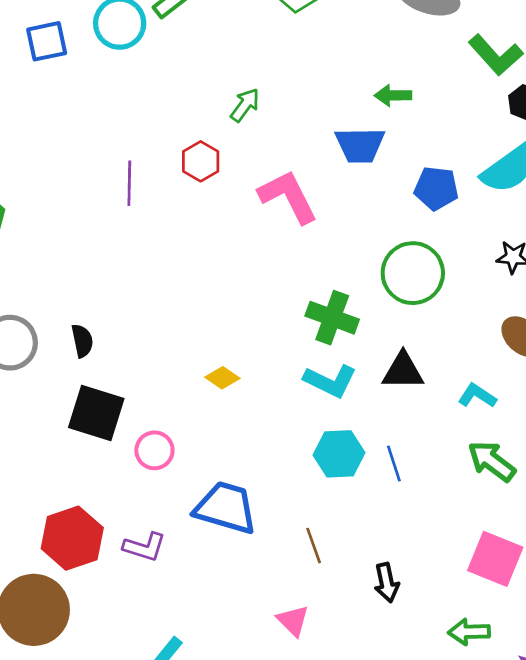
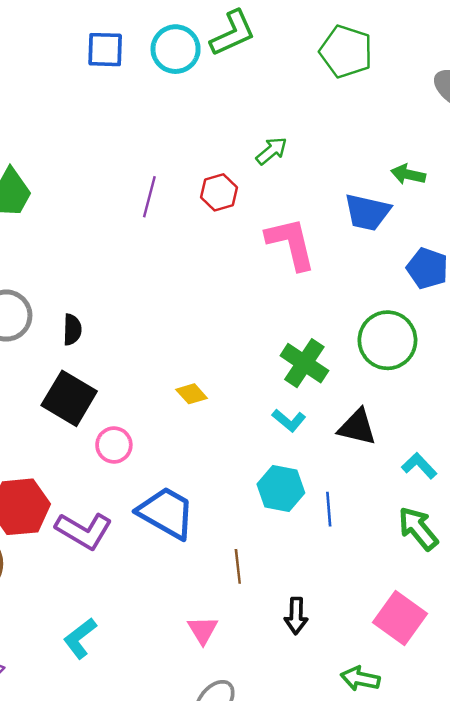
cyan L-shape: (330, 381) -> (289, 420), size x0.7
purple L-shape: (144, 547) -> (84, 531), size x1.4

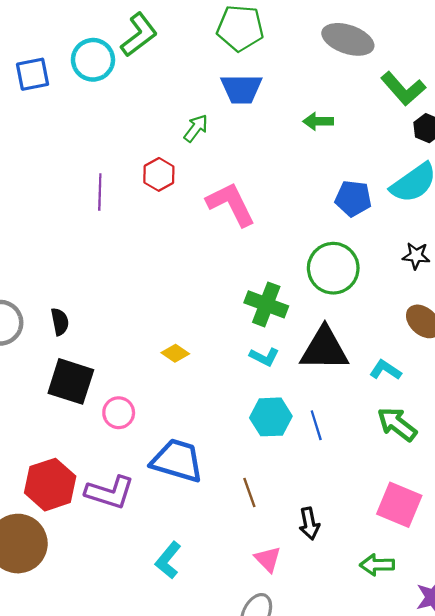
blue trapezoid: (367, 212) -> (241, 89), moved
black triangle: (357, 427) -> (324, 349), size x1.4
pink triangle: (203, 630) -> (268, 559), moved
cyan L-shape: (80, 638) -> (168, 560), moved

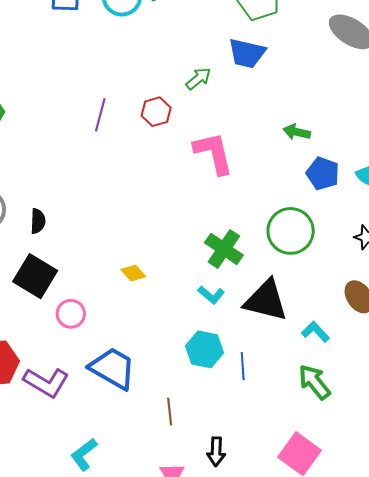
green arrow: (318, 121) -> (297, 132), moved

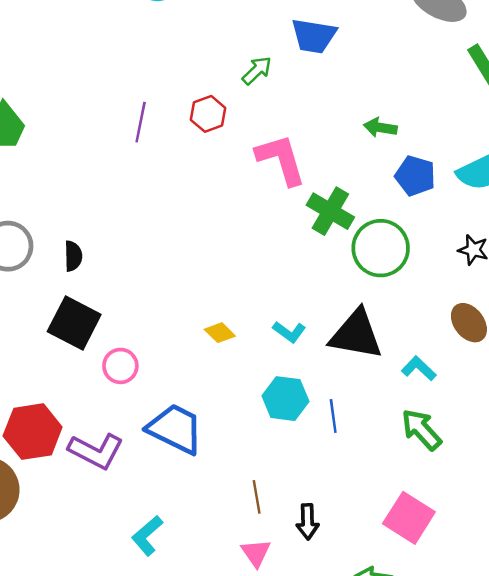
green cross: (224, 249) -> (330, 211), moved
yellow diamond: (133, 273) -> (220, 333), moved
brown line: (170, 412) -> (257, 497), moved

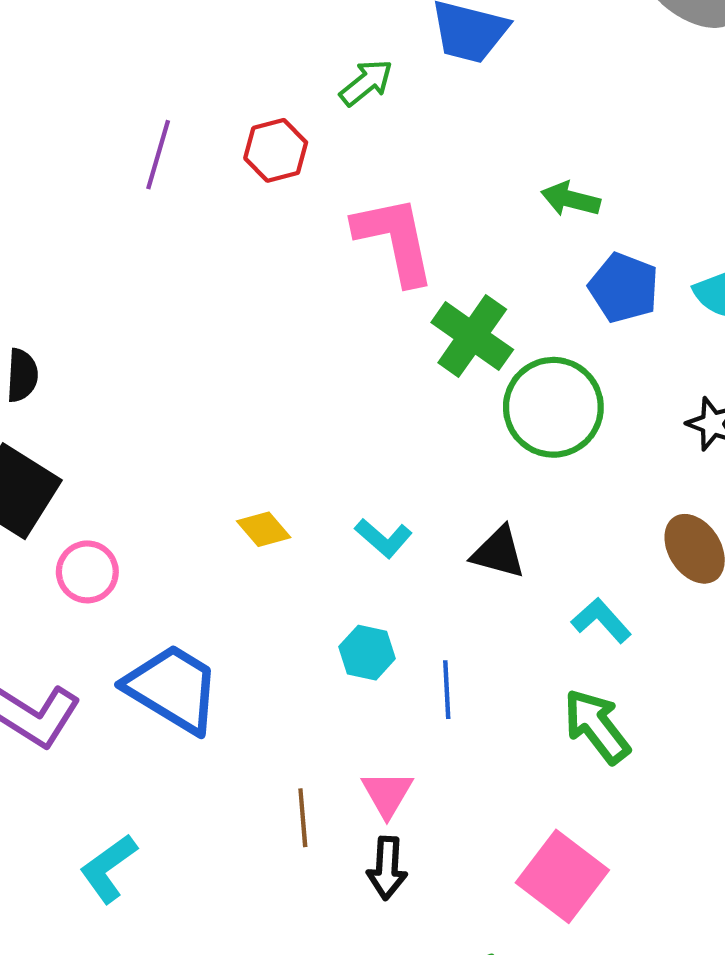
black triangle: (356, 334) -> (498, 552), size x0.6
cyan hexagon: (285, 399) -> (367, 653), size x0.7
pink triangle: (256, 553) -> (387, 794), moved

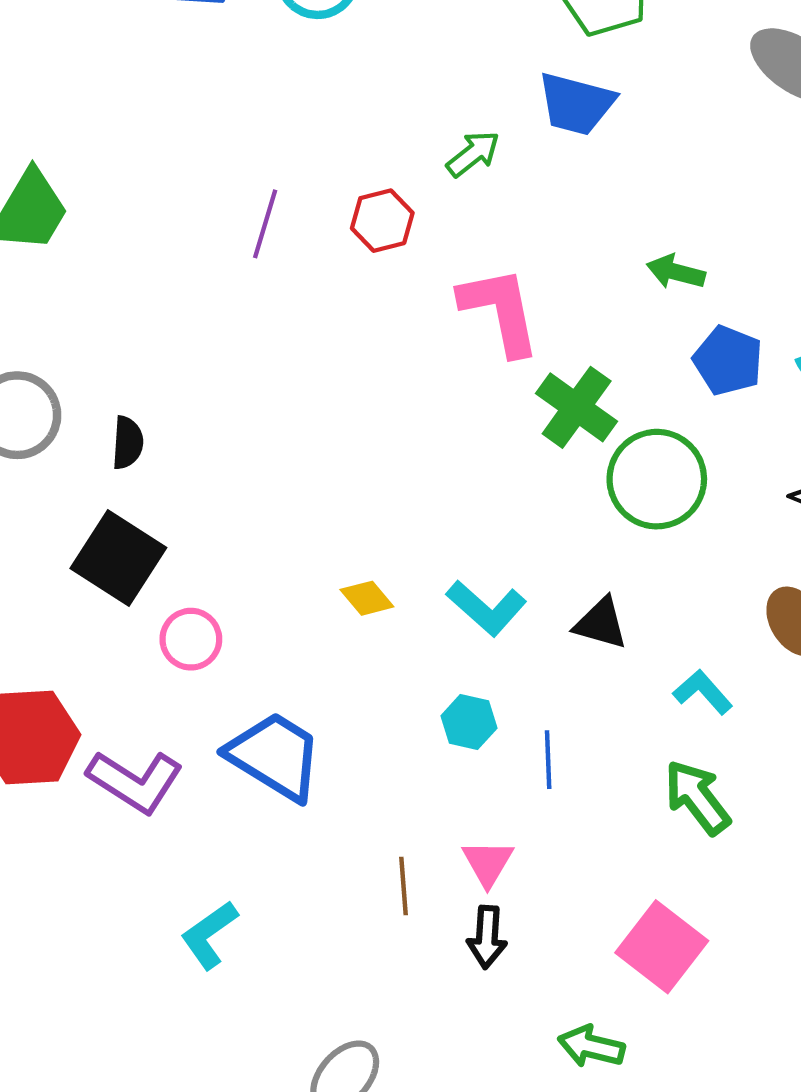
cyan L-shape: (384, 538) -> (486, 608), size x1.4

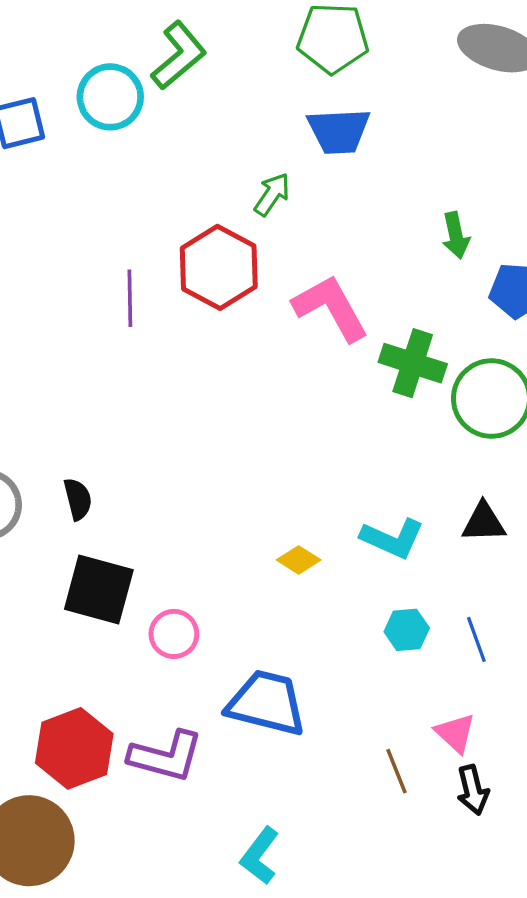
red hexagon: (382, 221) -> (219, 267), size x1.6
green arrow: (676, 272) -> (456, 235), turned -99

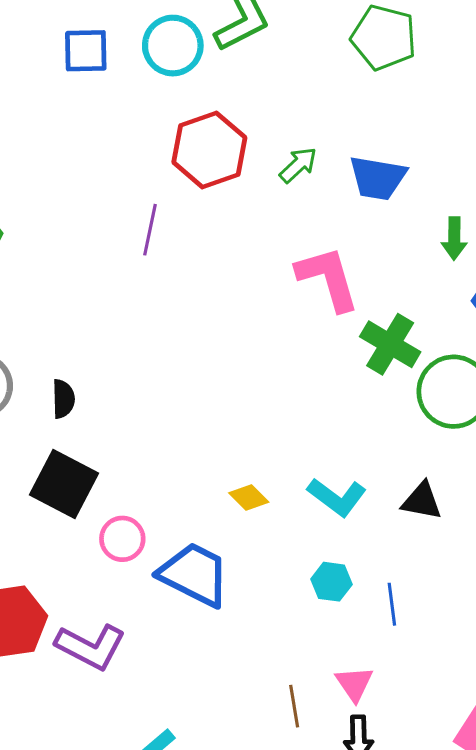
blue trapezoid: (339, 131) -> (378, 178), moved
red hexagon: (219, 267) -> (209, 150), moved
blue trapezoid: (267, 703) -> (194, 574), moved

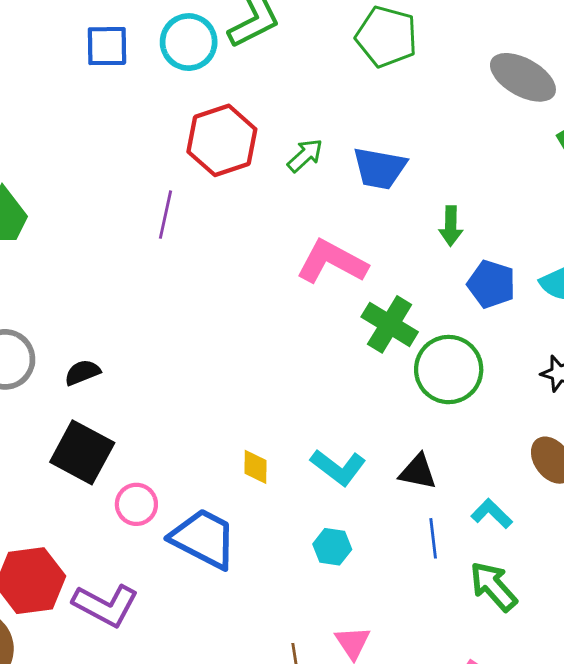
pink L-shape: (328, 278) -> (332, 262), turned -46
black semicircle: (63, 399) -> (82, 372), turned -111
yellow diamond: (249, 497) -> (255, 467), turned 45
blue line: (392, 604) -> (433, 538), moved

